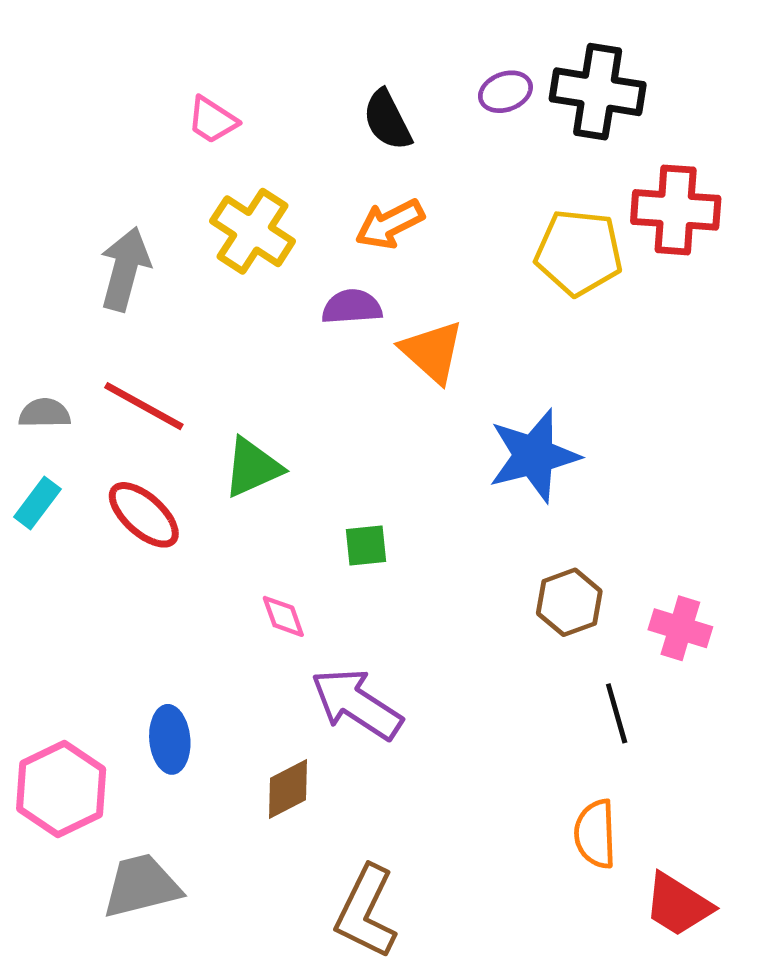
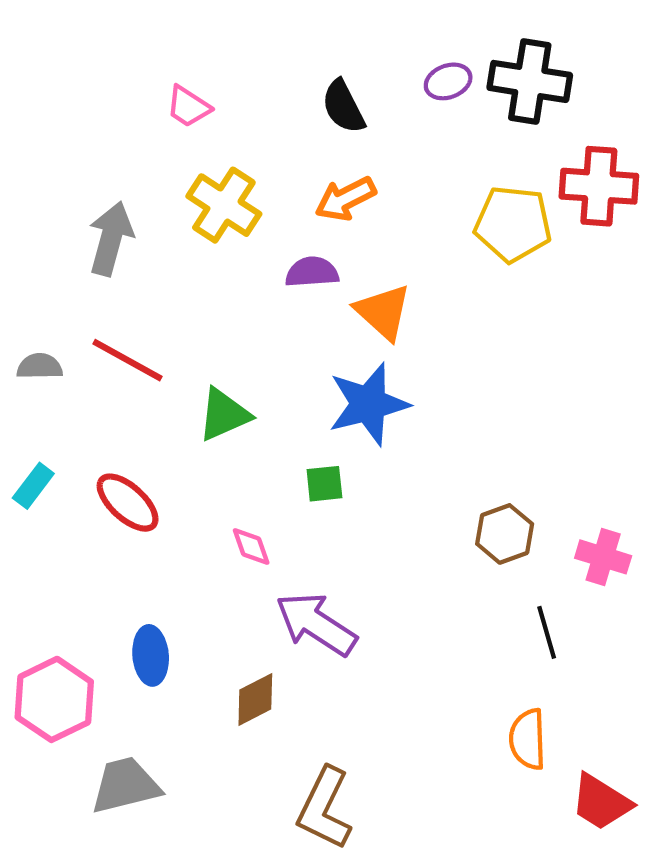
blue star: (534, 456) -> (368, 404), moved
cyan rectangle: (37, 503) -> (33, 486), moved
red ellipse: (144, 515) -> (128, 503), moved

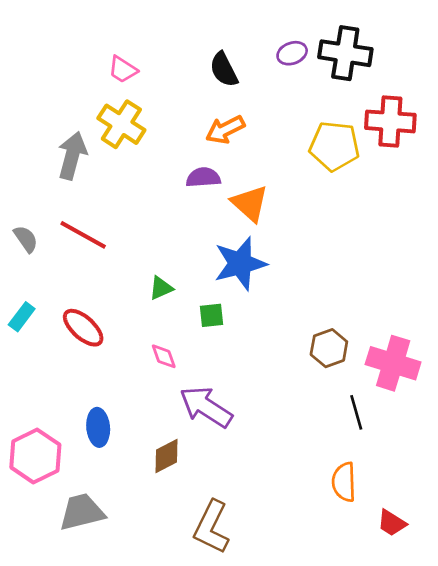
yellow cross: (224, 205) -> (121, 124), moved
gray semicircle: (40, 366) -> (26, 239), turned 56
green triangle: (224, 415) -> (161, 288), moved, size x0.7
pink cross: (603, 557) -> (393, 363), size x1.5
red trapezoid: (601, 802) -> (392, 523), size x0.7

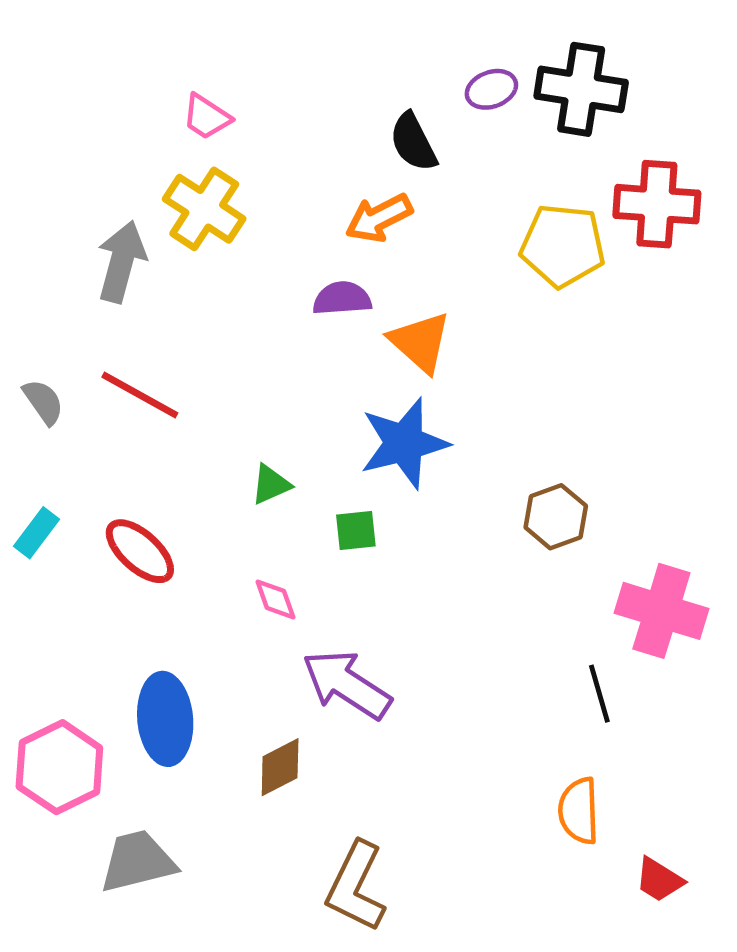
black semicircle: (224, 70) -> (413, 142), moved
brown hexagon: (329, 348) -> (556, 517), moved
blue ellipse: (98, 427) -> (165, 719), size x1.4

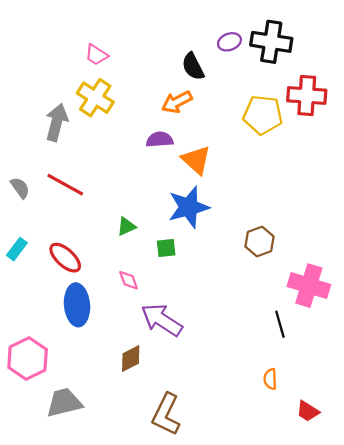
blue ellipse: (165, 719) -> (77, 305), moved
orange semicircle: (579, 811) -> (270, 379), size x0.7

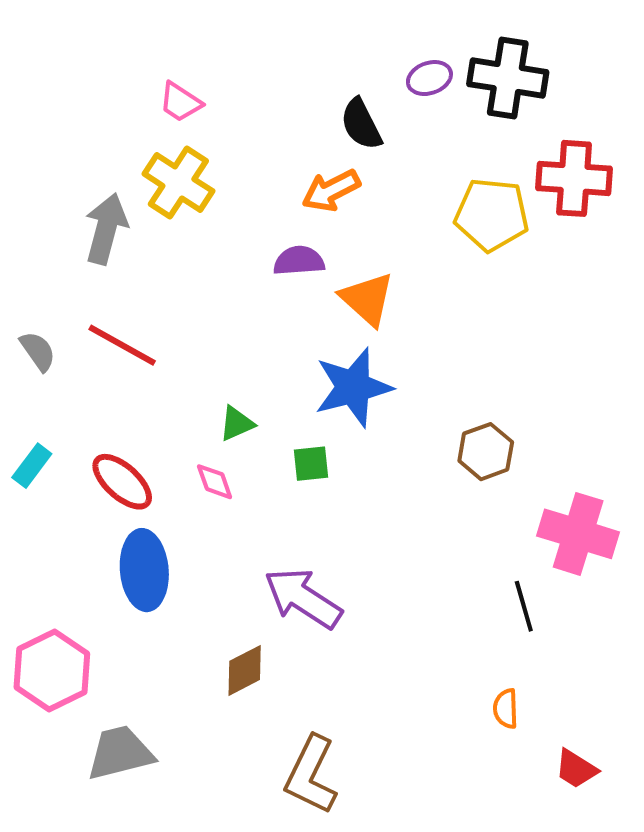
pink diamond: (129, 280) -> (215, 482), moved

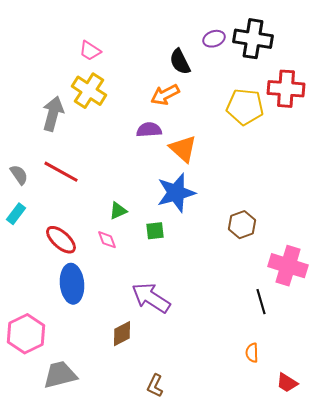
cyan rectangle: (32, 466) -> (16, 214), moved
brown L-shape: (311, 775) -> (155, 386), size x0.6

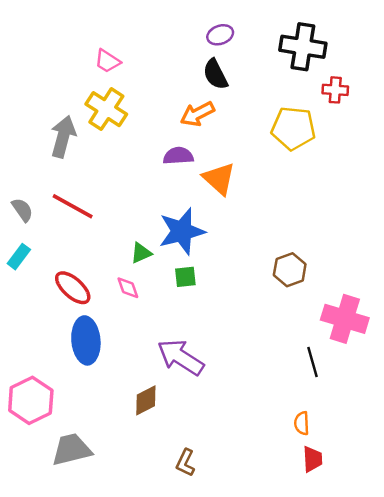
purple ellipse: (214, 39) -> (220, 35), moved
red cross: (286, 89) -> (335, 90), moved, size x0.6
blue star: (176, 193) -> (182, 231), moved
red trapezoid: (287, 383) -> (312, 459), moved, turned -125

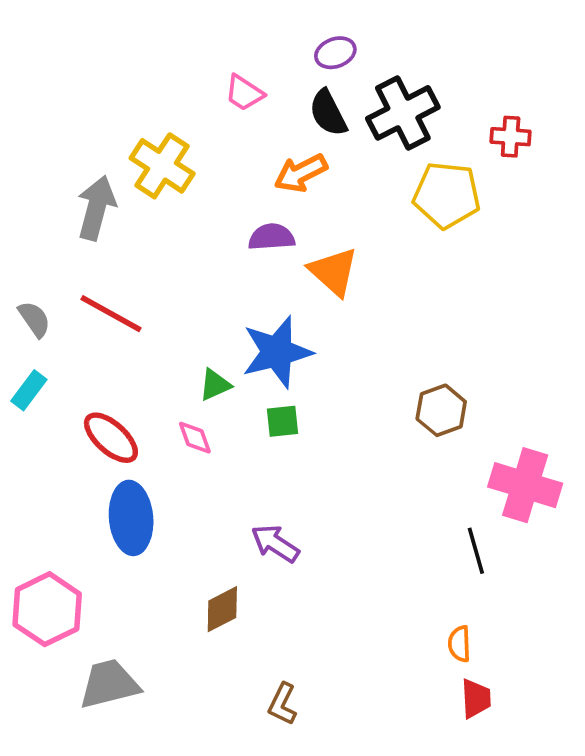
black cross: (303, 47) -> (403, 113), moved, turned -36
pink trapezoid: (107, 61) -> (244, 93), moved
purple arrow: (181, 357) -> (275, 543), size x0.7

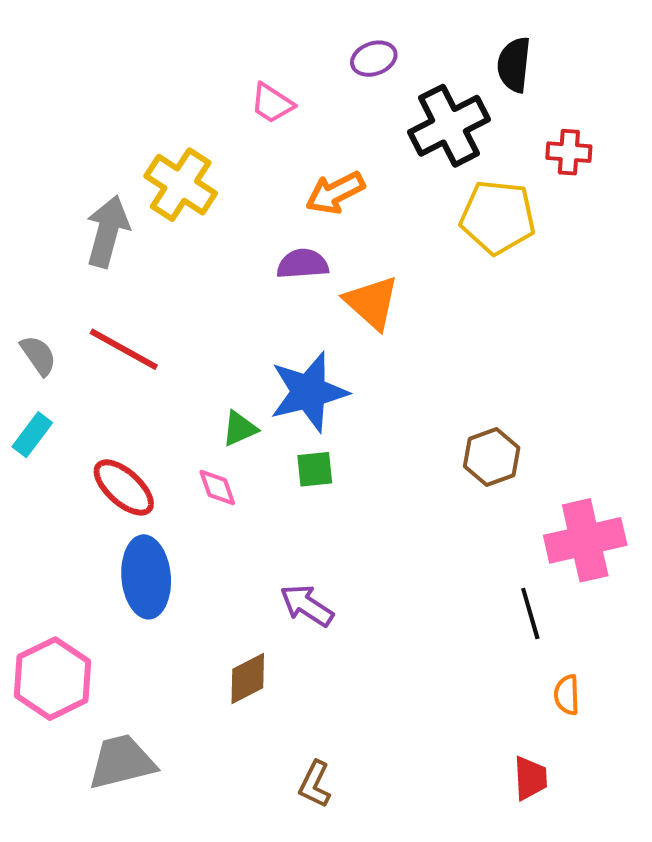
black semicircle: (328, 113) -> (514, 65), moved, turned 33
pink cross: (525, 485) -> (585, 540), turned -30
orange semicircle: (459, 644) -> (567, 695), moved

